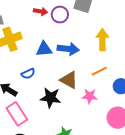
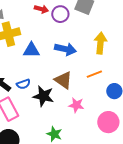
blue triangle: (44, 49) -> (31, 50), moved
blue semicircle: (28, 74) -> (23, 84), moved
pink star: (90, 96) -> (76, 105), moved

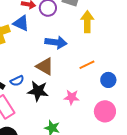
yellow arrow: (100, 43) -> (87, 22), moved
blue triangle: (31, 50) -> (21, 23), moved, turned 30
brown triangle: (63, 80) -> (45, 66), moved

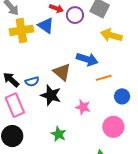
yellow arrow: (87, 22) -> (111, 35), turned -85
blue arrow: (56, 42) -> (87, 59), moved

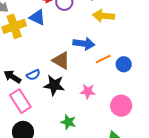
blue circle: (122, 96) -> (124, 64), moved

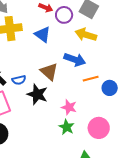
yellow arrow: (104, 16) -> (86, 35), moved
blue triangle: (37, 17) -> (43, 34), moved
green star: (68, 122) -> (67, 127), moved

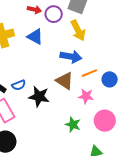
yellow arrow: (86, 35) -> (78, 30), turned -125
brown triangle: (49, 72) -> (65, 81), moved
pink star: (69, 107) -> (86, 96), moved

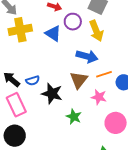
purple circle: (54, 14) -> (73, 22), moved
brown triangle: (65, 81) -> (79, 80), turned 30
green star: (73, 125) -> (74, 117), moved

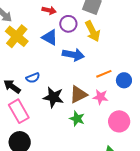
yellow cross: (20, 30) -> (17, 36), turned -35
blue arrow: (87, 56) -> (73, 55), moved
brown triangle: (79, 80) -> (78, 95), moved, turned 30
blue semicircle: (33, 81) -> (33, 78), moved

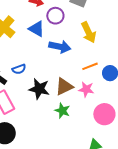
yellow arrow: (93, 31) -> (89, 32), moved

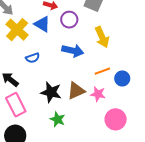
blue triangle: (37, 29) -> (42, 24), moved
blue semicircle: (19, 69) -> (33, 58), moved
green star: (62, 111) -> (58, 119), moved

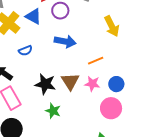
yellow arrow: (102, 37) -> (112, 26), moved
blue circle: (122, 78) -> (116, 84), moved
brown triangle: (76, 91) -> (70, 81), turned -36

